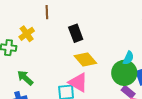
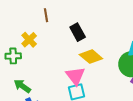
green arrow: (25, 78) -> (22, 86), moved
pink triangle: (78, 82) -> (75, 76), moved, turned 30

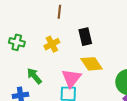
yellow cross: (29, 40) -> (52, 44), moved
green arrow: (22, 86) -> (34, 76), moved

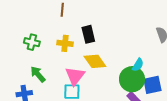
green cross: (17, 42) -> (32, 42), moved
yellow cross: (52, 44) -> (65, 43), moved, turned 35

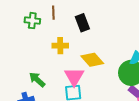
black rectangle: (88, 34) -> (82, 23), moved
green cross: (32, 42) -> (32, 21), moved

